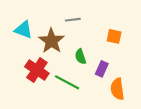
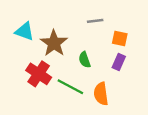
gray line: (73, 20) -> (95, 21), moved
purple rectangle: (102, 69) -> (119, 62), moved
orange semicircle: (117, 89) -> (101, 94), moved

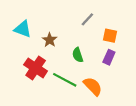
gray line: (95, 21) -> (87, 19), turned -40
brown star: (54, 43) -> (50, 40), size x0.6
orange semicircle: (101, 94) -> (93, 86), turned 144

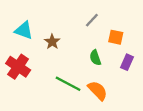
green semicircle: (78, 55) -> (95, 58), moved
purple rectangle: (109, 57) -> (127, 62), moved
red cross: (36, 68) -> (18, 67), moved

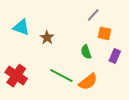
gray line: (92, 20) -> (93, 15), moved
red cross: (18, 67) -> (16, 76), moved
orange semicircle: (98, 91) -> (88, 82), turned 96

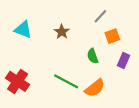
orange square: (104, 33) -> (112, 36), turned -32
brown star: (47, 38) -> (62, 32), moved

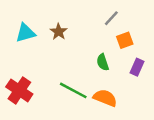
cyan triangle: (23, 30) -> (25, 33), turned -36
brown star: (62, 32) -> (59, 32), moved
orange semicircle: (95, 88) -> (105, 98), turned -120

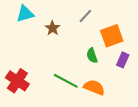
gray line: (111, 18) -> (85, 16), moved
cyan triangle: (25, 33) -> (25, 14), moved
orange square: (125, 40) -> (112, 36), size x1.5

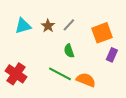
cyan triangle: (25, 14) -> (23, 26), moved
gray line: (85, 16) -> (69, 25), moved
green semicircle: (92, 56) -> (69, 51), moved

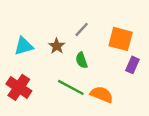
cyan triangle: (23, 26) -> (24, 46), moved
brown star: (48, 26) -> (57, 46), moved
orange square: (102, 33) -> (121, 39), turned 35

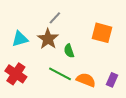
gray line: (82, 29) -> (55, 18), moved
brown star: (57, 46) -> (48, 39), size x1.5
purple rectangle: (132, 65) -> (112, 80), moved

